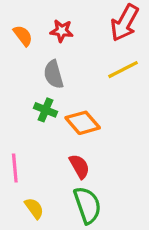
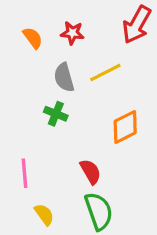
yellow line: (123, 70) -> (105, 73), moved
orange diamond: (83, 123) -> (125, 127), moved, turned -76

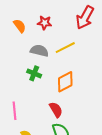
gray semicircle: (64, 77) -> (39, 51), turned 120
orange diamond: (125, 127) -> (65, 82), moved

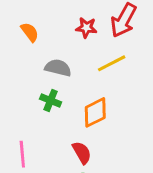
red star: (45, 23) -> (86, 28), moved
yellow line: (65, 48) -> (112, 63), moved

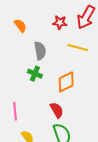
yellow line: (112, 63) -> (78, 48), turned 42
gray semicircle: (58, 68) -> (40, 51), turned 66

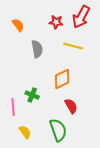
green cross: (35, 74) -> (32, 95), moved
red semicircle: (57, 110) -> (71, 106), moved

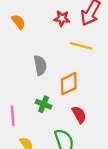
gray semicircle: (37, 49) -> (40, 65), moved
green cross: (32, 95) -> (44, 104), moved

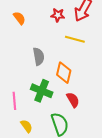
orange diamond: (69, 84) -> (64, 73), turned -50
green cross: (44, 104) -> (42, 91), size x1.5

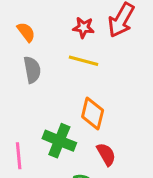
yellow line: (75, 39) -> (83, 61), moved
gray semicircle: (39, 56) -> (32, 70), moved

